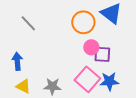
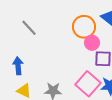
pink circle: (91, 47) -> (92, 43), moved

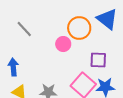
pink circle: (92, 43) -> (63, 44), moved

